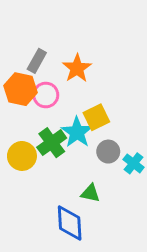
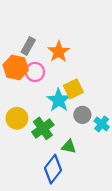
green cross: (52, 143) -> (43, 128), moved
blue diamond: (70, 223) -> (53, 169), turned 40

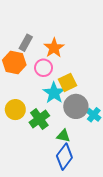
pink circle: (35, 72) -> (44, 68), moved
gray circle: (82, 115) -> (76, 106), size x1.5
blue diamond: (53, 169) -> (64, 157), moved

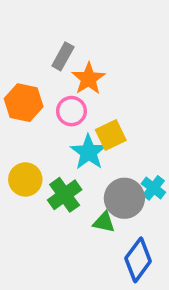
gray rectangle: (26, 43) -> (63, 56), moved
gray circle: (76, 106) -> (124, 198), moved
blue diamond: (64, 157) -> (138, 260), moved

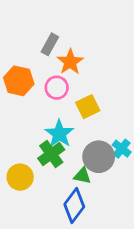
cyan star: (89, 152) -> (59, 134), moved
yellow circle: (25, 179) -> (20, 177), moved
blue diamond: (138, 260) -> (74, 205), moved

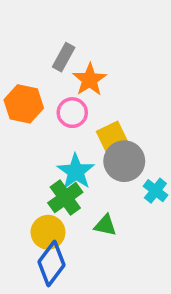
gray circle: (99, 157) -> (124, 161), moved
yellow circle: (20, 177) -> (48, 232), moved
blue diamond: (74, 205) -> (51, 263), moved

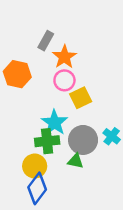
pink circle: (72, 113) -> (64, 80), moved
gray circle: (124, 161) -> (83, 140), moved
green cross: (65, 198) -> (47, 141), turned 30

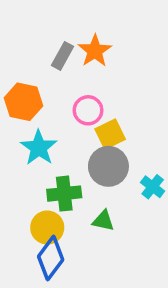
orange star: (64, 57) -> (95, 51), moved
cyan star: (54, 123) -> (39, 148), moved
gray circle: (83, 140) -> (108, 166), moved

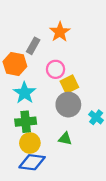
gray rectangle: (63, 56) -> (33, 46), moved
green cross: (64, 194) -> (26, 122), moved
blue diamond: (51, 258) -> (32, 162), turned 60

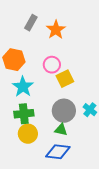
gray rectangle: (33, 46) -> (31, 23), moved
gray circle: (68, 105) -> (64, 111), moved
blue diamond: (32, 162) -> (58, 152), moved

